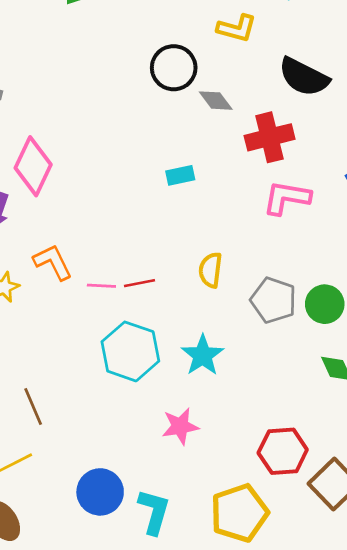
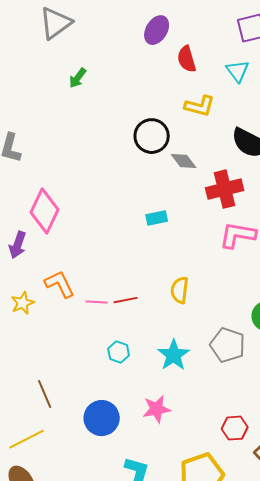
gray pentagon: (273, 300) -> (228, 345), moved
cyan hexagon: (130, 351) -> (119, 352), size x0.5
red hexagon: (283, 451) -> (235, 428), size x0.7
blue circle: (100, 492) -> (102, 418), moved

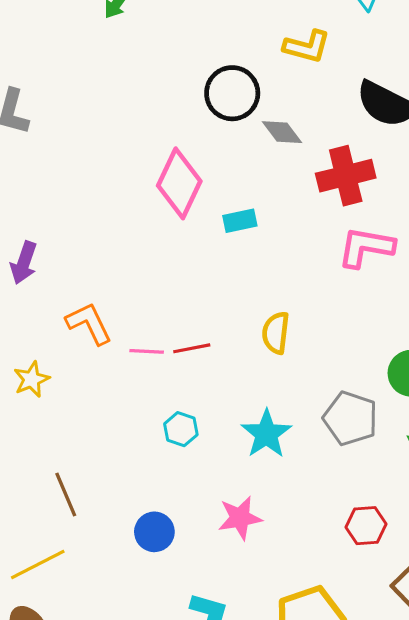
pink diamond: (45, 211) -> (179, 183), moved
yellow star: (23, 303) -> (32, 379), moved
blue circle: (102, 418) -> (154, 532), size x0.7
red hexagon: (235, 428) -> (366, 526), moved

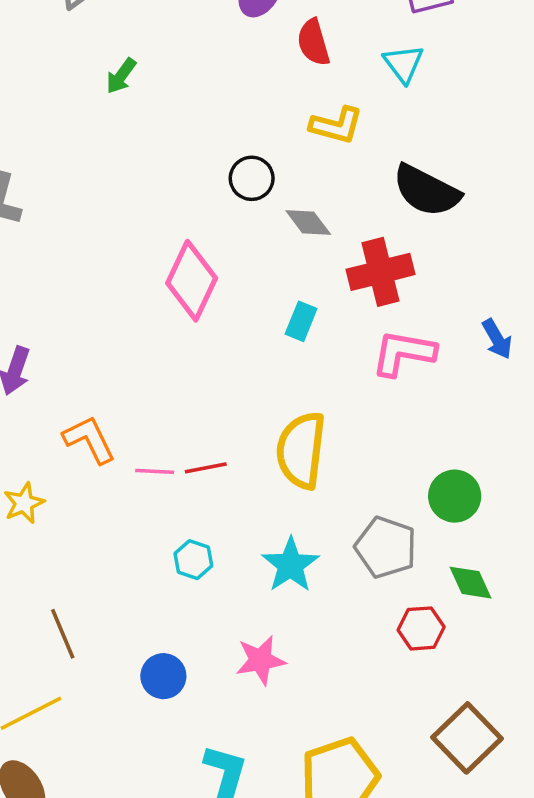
black circle: (232, 93) -> (252, 178), size x0.7
cyan rectangle: (240, 221) -> (301, 321), moved, turned -56
yellow semicircle: (276, 333) -> (301, 450), size x1.6
red hexagon: (366, 526) -> (421, 628), moved

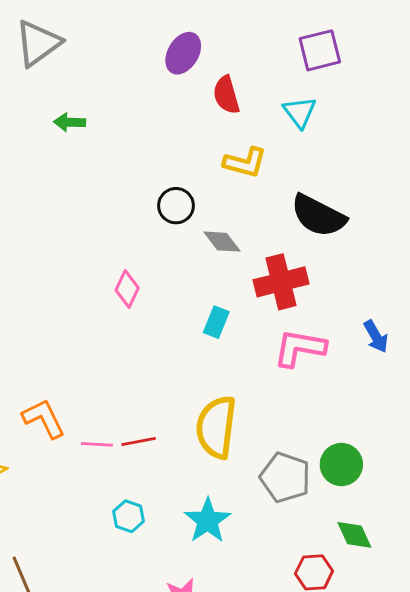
green arrow: (121, 76) -> (70, 122), turned 56
pink diamond: (192, 281) -> (127, 289), size x0.6
gray pentagon: (386, 547) -> (285, 477), moved

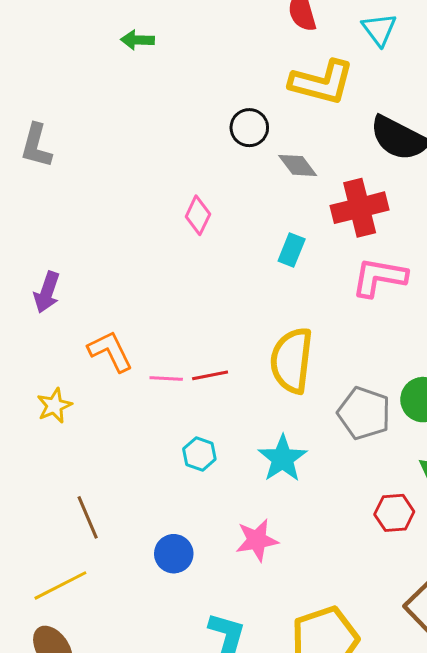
yellow L-shape: (245, 163) -> (322, 82), size x1.4

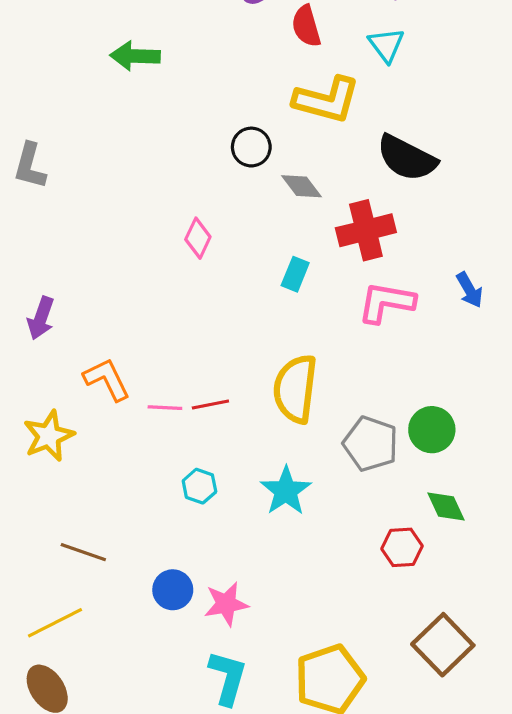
green arrow: (137, 40) -> (135, 56), size x1.4
yellow star: (54, 406) -> (49, 436), size x1.4
brown line: (88, 517) -> (83, 552), turned -48
pink star: (257, 540) -> (226, 604), moved

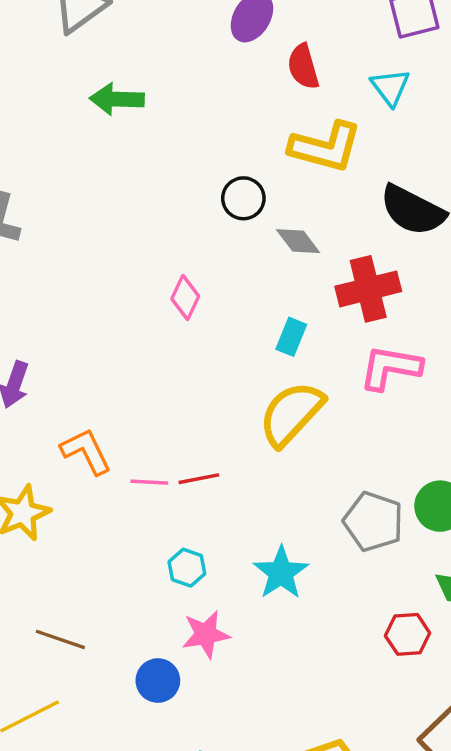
yellow semicircle: (295, 389) -> (291, 414), moved, turned 36
pink star: (226, 604) -> (206, 634), moved

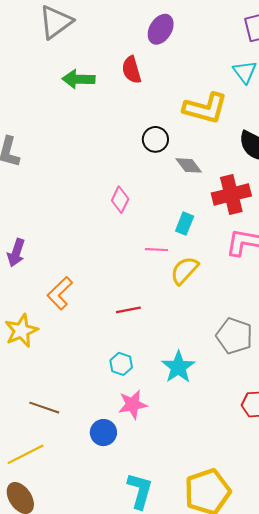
red semicircle: (303, 67) -> (132, 70), moved
yellow semicircle: (291, 414) -> (185, 270), size x0.7
orange L-shape: (86, 451) -> (60, 293), turned -108
pink line: (149, 482) -> (156, 250), moved

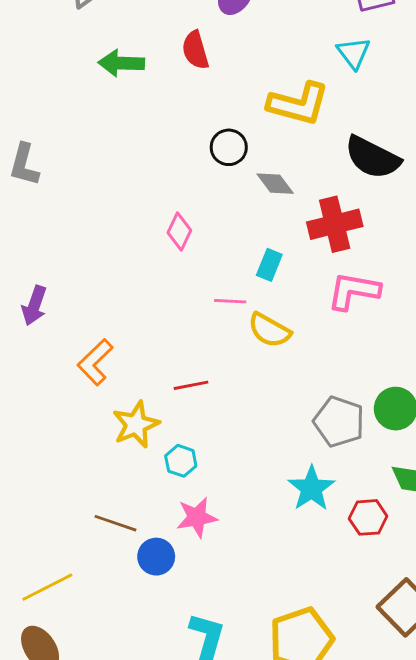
yellow semicircle: (185, 270) -> (269, 330), turned -104
yellow star: (21, 331) -> (136, 425), moved
cyan star: (178, 367) -> (311, 488), moved
brown line: (44, 408) -> (116, 523), moved

